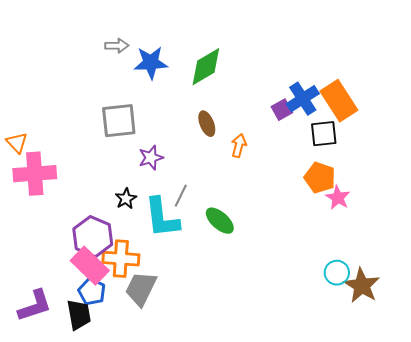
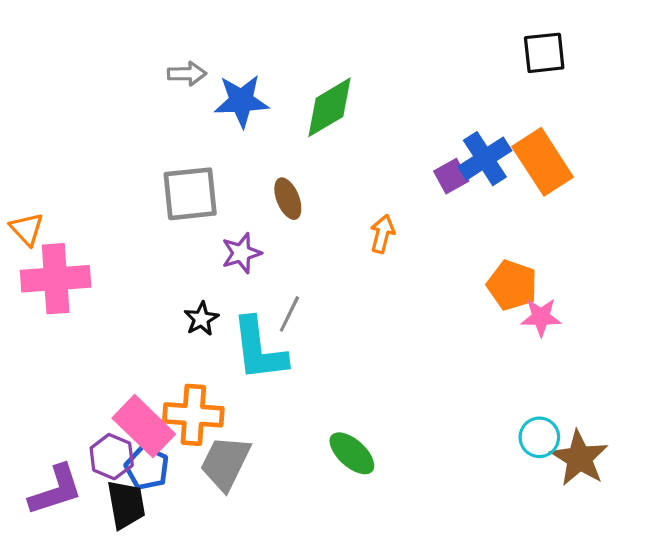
brown ellipse: (207, 124) -> (288, 199), moved
black square: (324, 134) -> (544, 53), moved
pink star: (338, 198) -> (541, 317), turned -30
green ellipse: (220, 221) -> (352, 453), moved
purple hexagon: (93, 237) -> (112, 457), moved, size x0.7

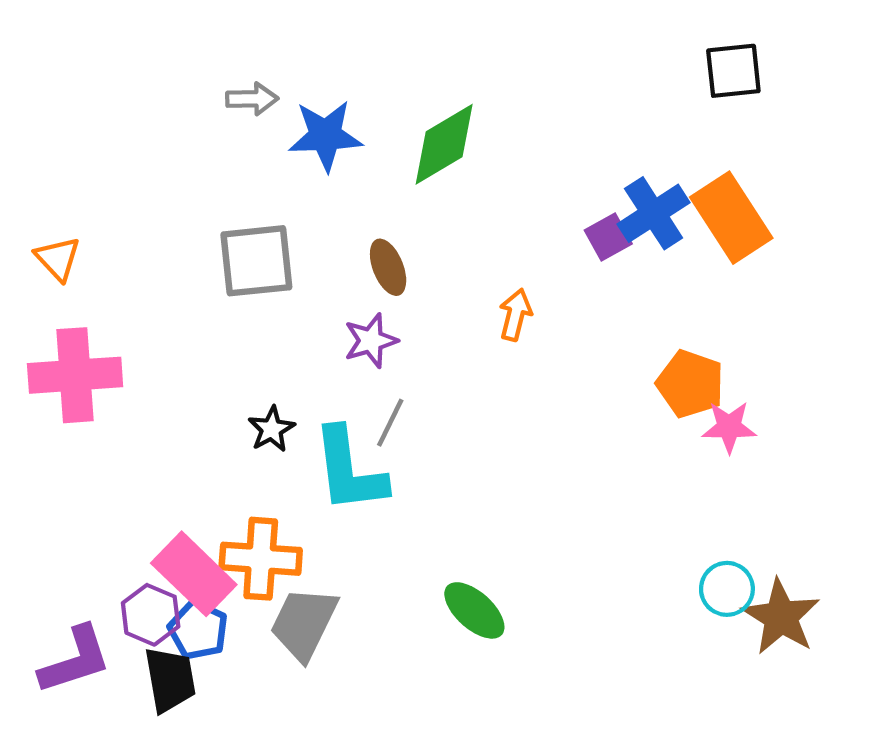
orange triangle: (27, 229) -> (58, 259), moved
purple star: (241, 253) -> (371, 341), moved

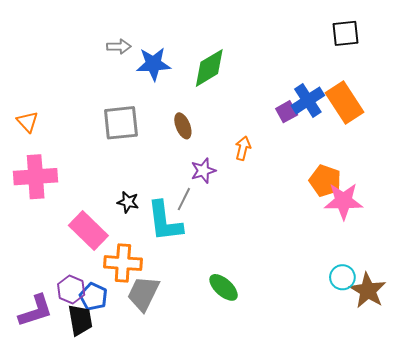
purple star: (371, 341) -> (203, 171), moved
pink star: (729, 427) -> (343, 201), size x1.5
black star: (271, 429) -> (128, 202), turned -30
pink rectangle: (194, 574) -> (88, 231), moved

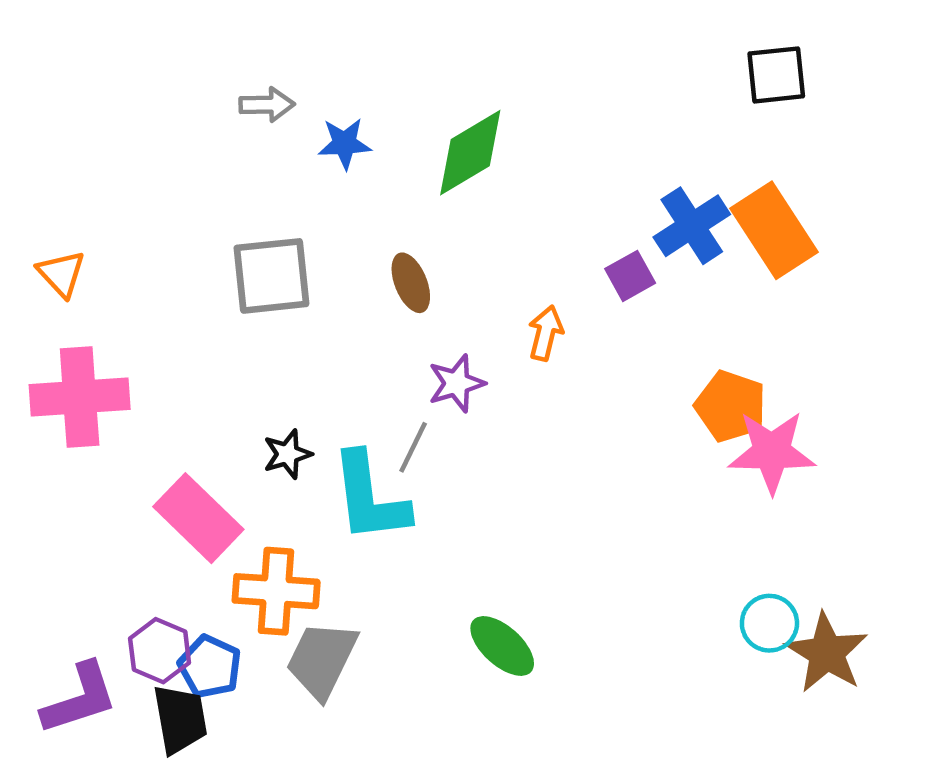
blue star: (153, 64) -> (345, 143), size x0.7
purple square: (287, 112) -> (630, 276), moved
black star: (128, 202) -> (287, 454), turned -30

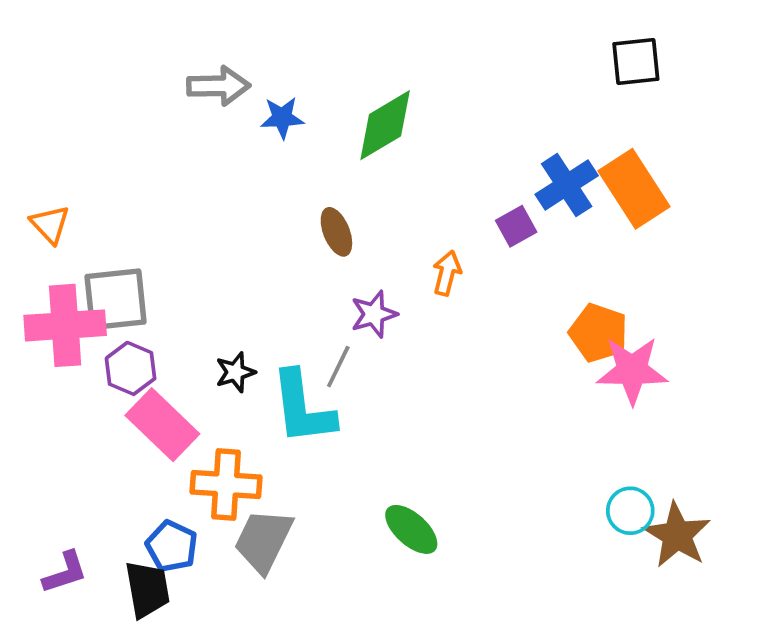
gray arrow: (267, 105) -> (219, 86), size x1.4
gray square: (271, 276) -> (116, 299), moved
purple hexagon: (160, 651) -> (131, 368), moved
purple L-shape: (80, 699) -> (65, 572), size x0.7

